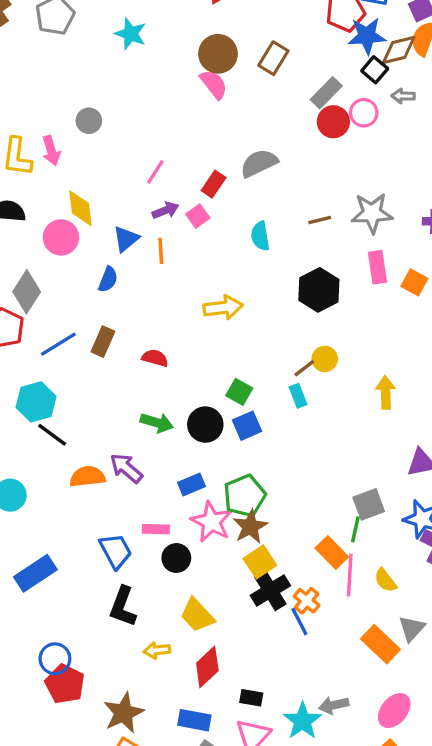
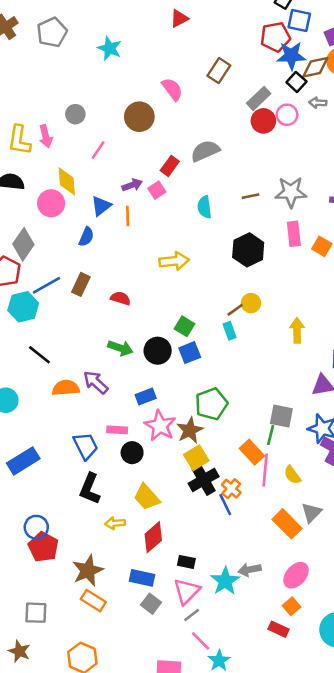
brown circle: (218, 54) -> (139, 117), moved
pink line: (155, 172) -> (98, 150), moved
cyan hexagon: (36, 402) -> (23, 307), moved
green pentagon: (245, 496) -> (211, 404), moved
gray square: (369, 504) -> (281, 416), turned 30

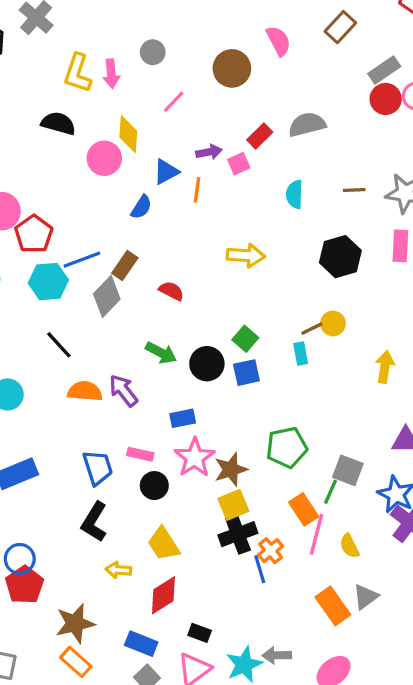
gray diamond: (23, 244) -> (107, 296), moved
green pentagon: (211, 404) -> (287, 447), moved

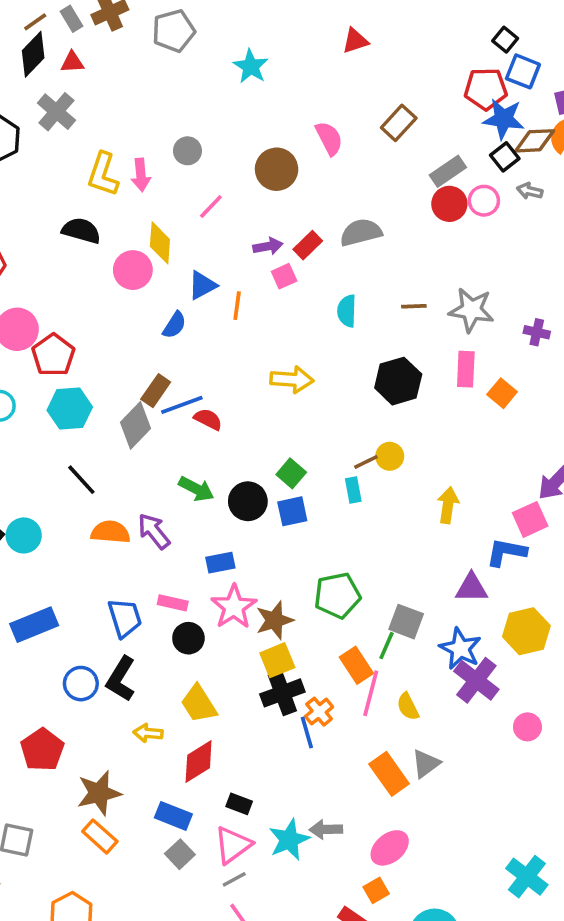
purple arrow: (209, 152) -> (268, 246), moved
blue line: (82, 260) -> (182, 405), moved
blue circle: (20, 559) -> (81, 684), moved

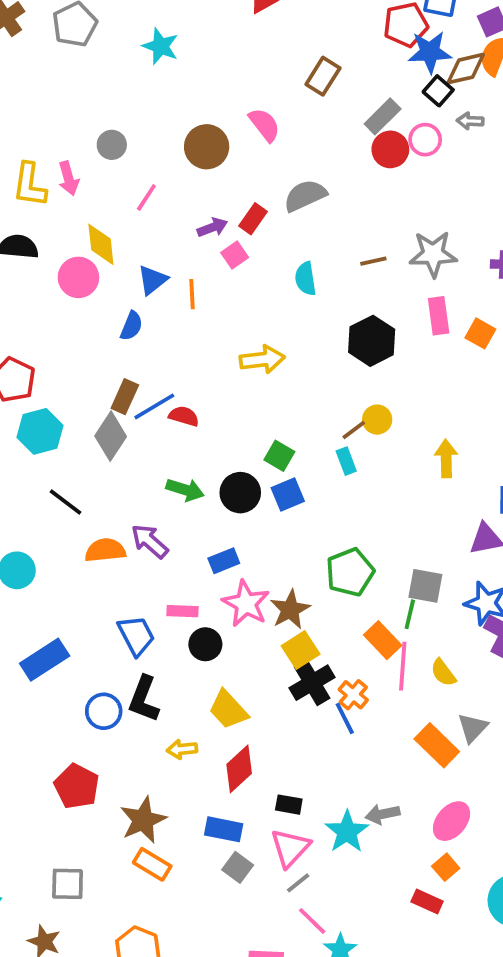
pink semicircle: (329, 138) -> (264, 125), moved

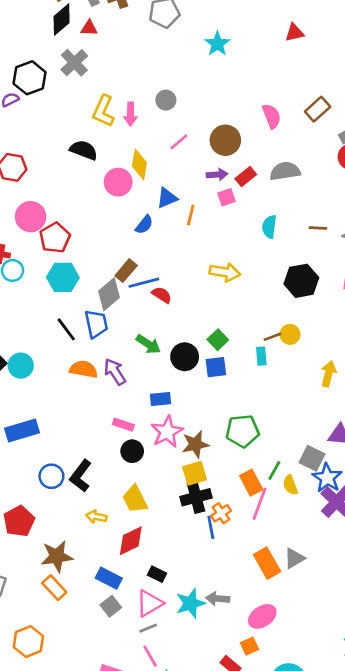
brown rectangle: (323, 76) -> (318, 109), moved
brown circle: (207, 147) -> (225, 140), moved
gray square: (425, 586) -> (312, 458), moved
blue trapezoid: (136, 636) -> (96, 324), moved
yellow semicircle: (443, 673) -> (290, 485), moved

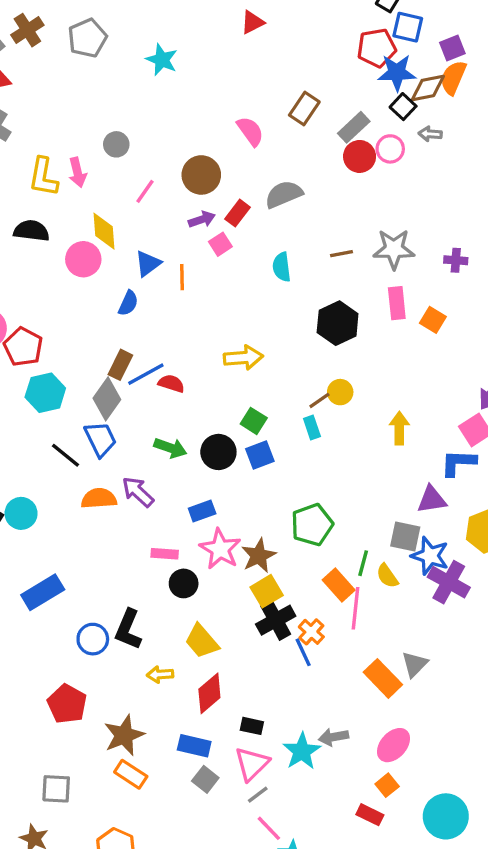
yellow arrow: (225, 272) -> (243, 358), moved

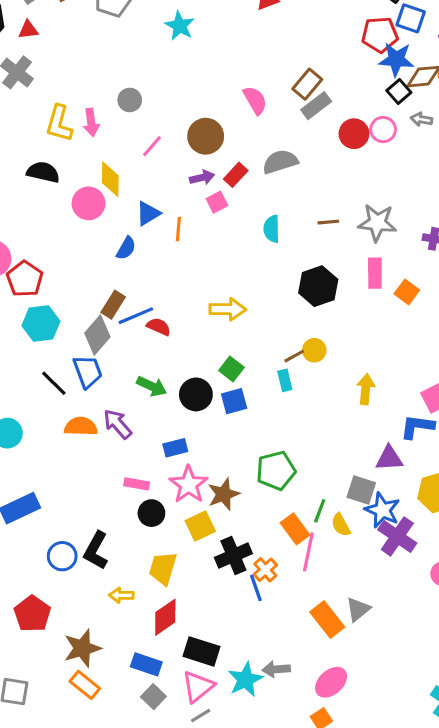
gray rectangle: (354, 127) -> (316, 106), moved
yellow square: (267, 591) -> (200, 526), moved
yellow trapezoid: (202, 641) -> (163, 568), turned 52
black rectangle: (252, 726) -> (202, 651), size x1.6

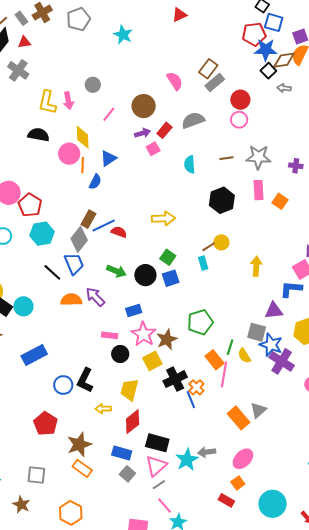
pink circle: (383, 130) -> (239, 120), moved
orange line: (178, 229) -> (83, 165), moved

